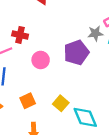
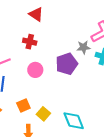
red cross: (20, 35) -> (30, 42), moved
yellow square: (61, 103) -> (43, 114), moved

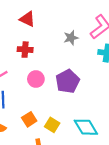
gray star: (84, 47) -> (71, 38), moved
purple pentagon: (67, 64) -> (68, 81), moved

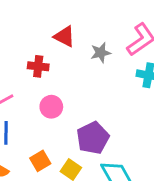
red triangle: (27, 19) -> (64, 36), moved
purple pentagon: (68, 81) -> (93, 138), moved

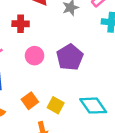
purple pentagon: (93, 138) -> (70, 57), moved

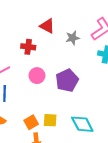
orange square: (30, 101) -> (31, 122), moved
yellow square: (56, 105) -> (50, 120), turned -32

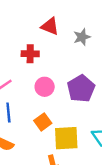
yellow square: (50, 120) -> (66, 138), size x1.5
orange square: (31, 122) -> (43, 122), moved

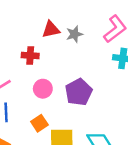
red triangle: (50, 26) -> (51, 29), turned -36
gray star: (82, 37) -> (74, 34), moved

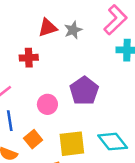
pink circle: (43, 89) -> (47, 104), moved
orange square: (39, 123) -> (33, 139), moved

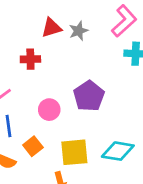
cyan diamond: (113, 142) -> (118, 151), turned -44

